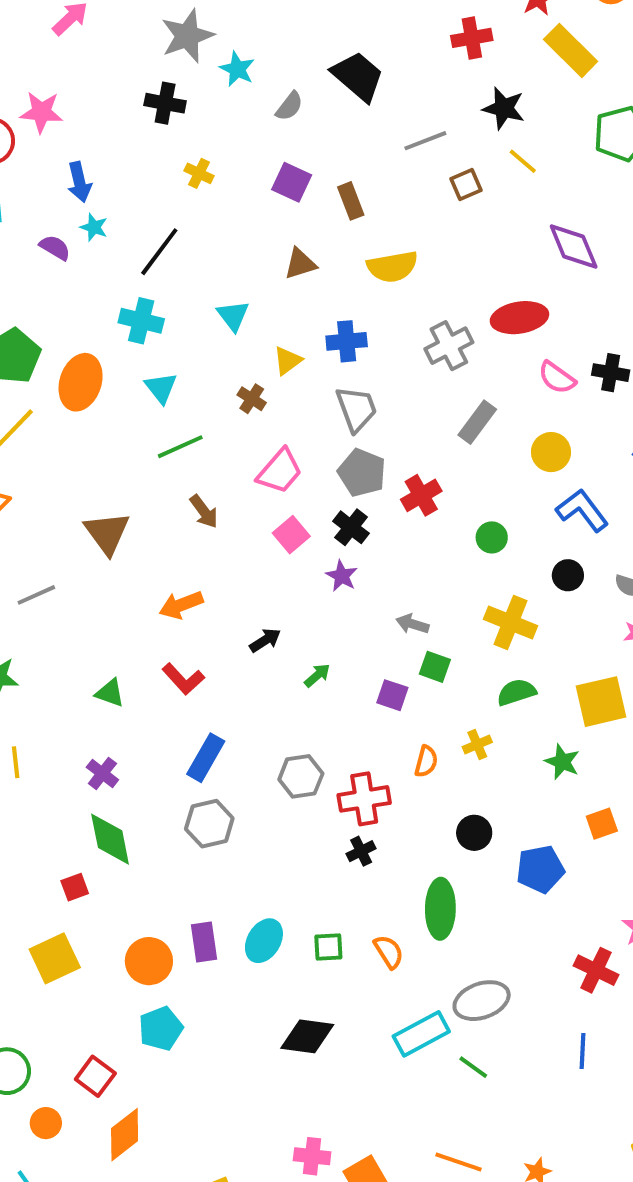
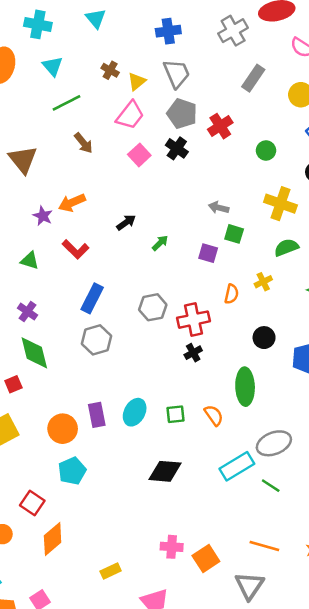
yellow triangle: (288, 361) -> (137, 81), moved
purple star: (342, 576) -> (43, 216), moved

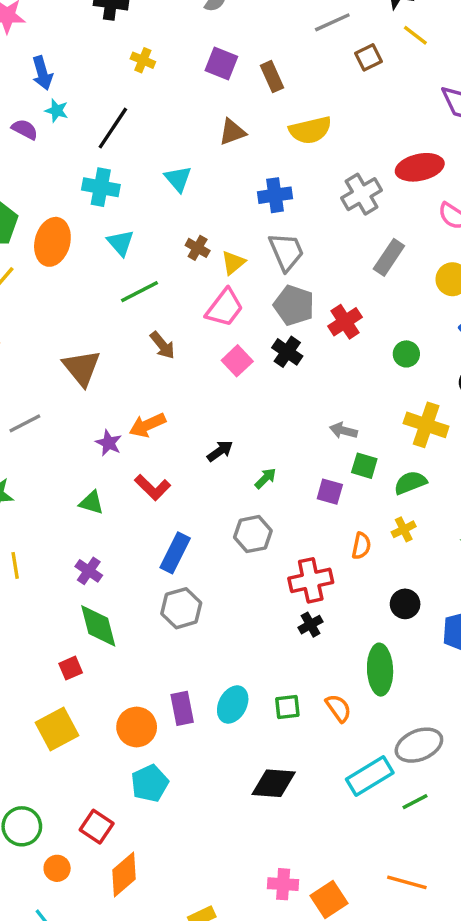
green semicircle: (286, 248) -> (410, 483), moved
gray hexagon: (153, 307) -> (253, 534), moved
green line: (271, 486) -> (415, 802), turned -60

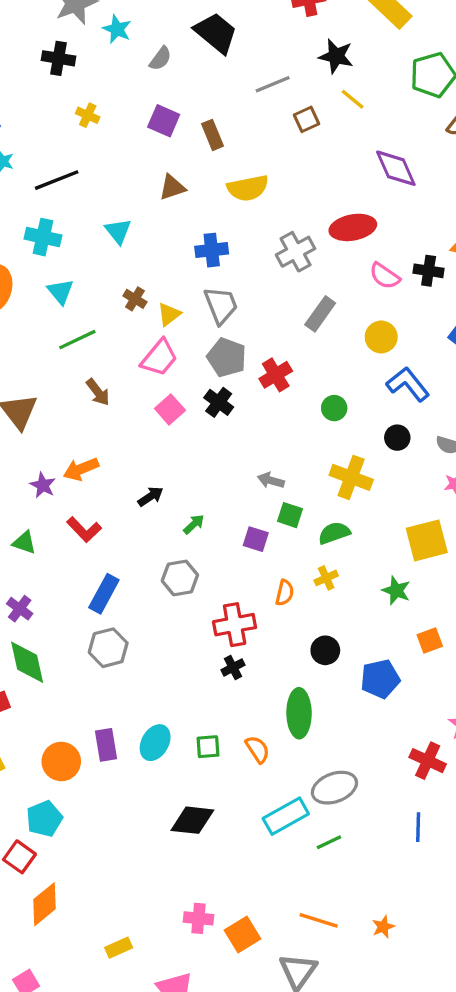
black line: (113, 128) -> (57, 180), turned 33
cyan pentagon: (150, 783) -> (44, 819), moved

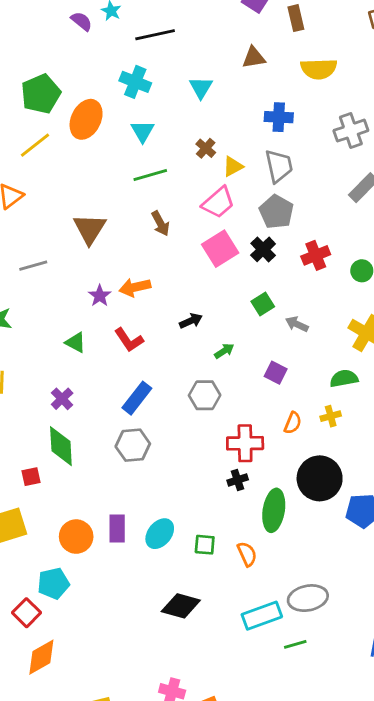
red cross: (276, 375) -> (316, 255), moved
pink square: (170, 409) -> (220, 249), size x1.4
green square: (290, 515) -> (263, 304), moved, turned 30
black circle: (325, 650) -> (320, 478), size x1.8
green ellipse: (299, 713) -> (274, 510), moved

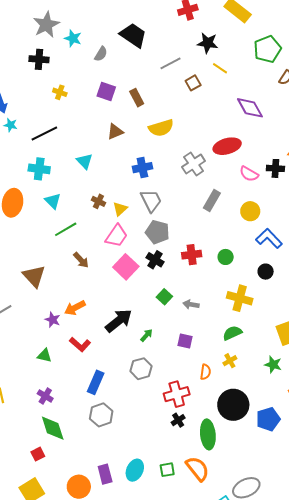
red cross: (316, 255) -> (192, 255), turned 30
black arrow: (191, 321) -> (119, 321), size x1.8
orange semicircle: (247, 554) -> (197, 469), size x1.5

